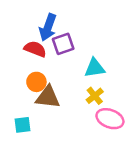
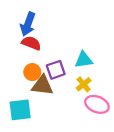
blue arrow: (48, 27) -> (28, 24), moved
purple square: (63, 44) -> (56, 70), moved
cyan square: (23, 125) -> (20, 110), size x1.5

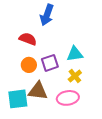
blue arrow: (28, 24) -> (47, 15), moved
brown triangle: (42, 85) -> (38, 91), moved
pink ellipse: (97, 104) -> (68, 98), moved, turned -30

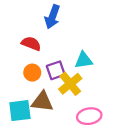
yellow cross: (75, 76) -> (70, 84), moved, size x1.5
pink ellipse: (68, 98) -> (89, 116), moved

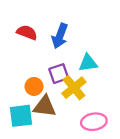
blue arrow: (52, 17) -> (60, 36), moved
red semicircle: (31, 44) -> (27, 32), moved
orange circle: (32, 73) -> (34, 86), moved

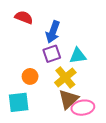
red semicircle: (27, 32) -> (24, 17), moved
purple square: (59, 74) -> (52, 54), moved
brown triangle: (45, 106) -> (68, 99), moved, turned -50

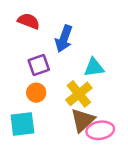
purple square: (52, 54) -> (39, 65), moved

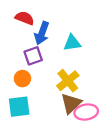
blue arrow: (64, 39) -> (42, 33), moved
cyan triangle: (94, 68) -> (72, 43), moved
orange circle: (36, 93) -> (22, 79), moved

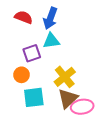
blue arrow: (42, 33) -> (50, 18), moved
cyan triangle: (72, 43) -> (51, 41), moved
cyan square: (19, 107) -> (34, 97), moved

